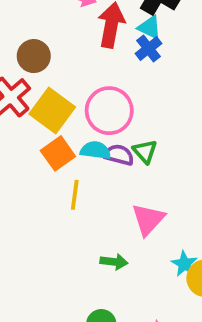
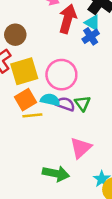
yellow square: (52, 111) -> (24, 71), turned 32
yellow line: (75, 195) -> (32, 115), moved, turned 72
green arrow: (114, 262) -> (56, 174), size x1.5

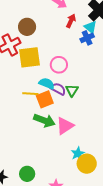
red arrow: (68, 19) -> (71, 21), size x0.6
pink circle: (61, 75) -> (59, 65), size x0.7
orange square: (26, 100) -> (45, 99), moved
green arrow: (56, 174) -> (44, 120), moved

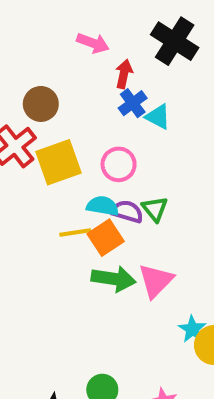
cyan triangle: (90, 27) -> (158, 117), moved
blue cross: (87, 38) -> (133, 103), moved

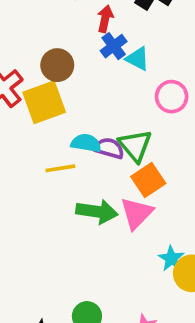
brown circle: (41, 104) -> (57, 65), moved
pink circle: (119, 164) -> (172, 97), moved
green triangle: (155, 209) -> (135, 146), size x1.4
orange square: (106, 238) -> (148, 180), moved

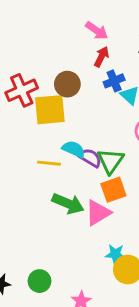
red arrow: (105, 19) -> (101, 57), moved
cyan star: (171, 258) -> (115, 254), turned 30

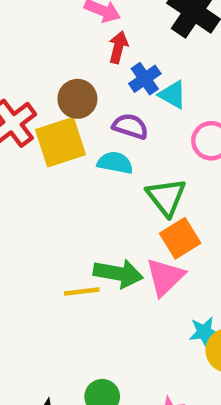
cyan semicircle: (74, 149) -> (115, 163), moved
purple semicircle: (90, 158) -> (130, 126), moved
yellow line: (49, 163) -> (82, 292), moved

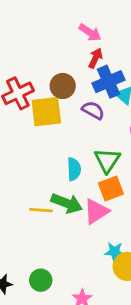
blue cross: (145, 79) -> (108, 82), size x1.5
cyan semicircle: (115, 163) -> (74, 169), moved, turned 65

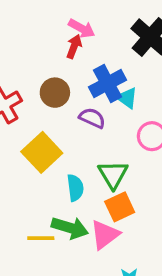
red arrow: (95, 58) -> (74, 47), moved
yellow square: (46, 112) -> (42, 152), moved, turned -32

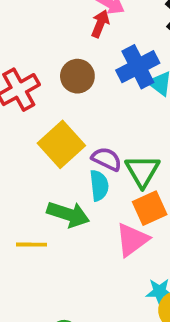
purple semicircle: (92, 118) -> (107, 159), moved
green arrow: (70, 228) -> (68, 214), moved
yellow line: (41, 238) -> (32, 245), moved

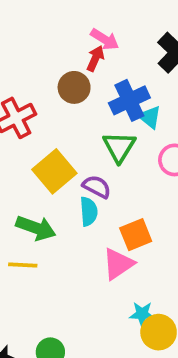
brown circle: (77, 76) -> (74, 87), moved
green triangle: (142, 171) -> (119, 147), moved
green arrow: (68, 214) -> (36, 228), moved

